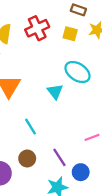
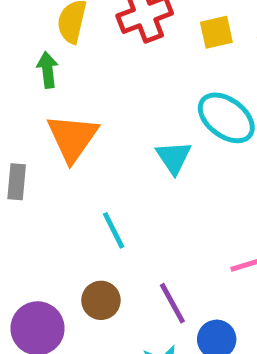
yellow square: (70, 34) -> (216, 32), turned -32

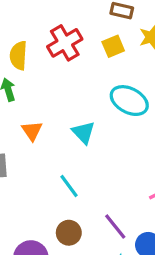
orange triangle: (72, 138) -> (32, 131), size x0.6
cyan triangle: (174, 157) -> (84, 132), moved

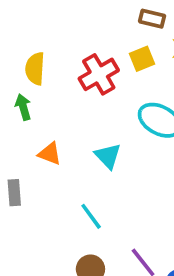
red cross: (65, 43) -> (99, 74), moved
orange triangle: (32, 131) -> (50, 154), turned -35

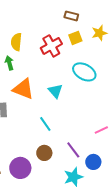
brown rectangle: (152, 19) -> (71, 16), moved
orange triangle: (50, 154) -> (23, 89), size x1.6

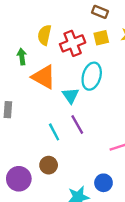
yellow semicircle: (16, 42) -> (44, 35), moved
cyan ellipse: (84, 72) -> (92, 76), moved, turned 70
orange triangle: (23, 89) -> (44, 77), moved
purple line: (73, 150) -> (77, 124), moved

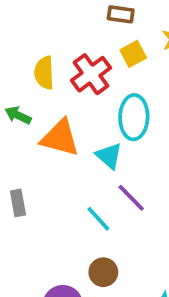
green arrow: (22, 57) -> (18, 115), turned -42

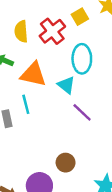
cyan line: (98, 219) -> (26, 104), moved, turned 30

